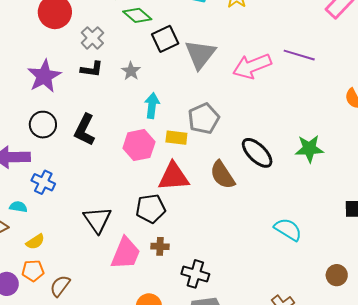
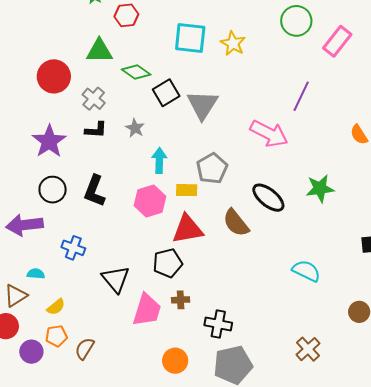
purple line: (299, 55) -> (301, 96), turned -76
pink arrow: (252, 66) -> (269, 134), moved, turned -126
blue cross: (43, 182) -> (73, 248), moved

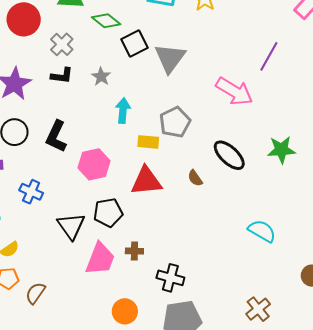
pink hexagon: (150, 201) -> (94, 164), moved
brown semicircle: (236, 223) -> (195, 178), size x0.6
black pentagon: (168, 263) -> (108, 212), moved

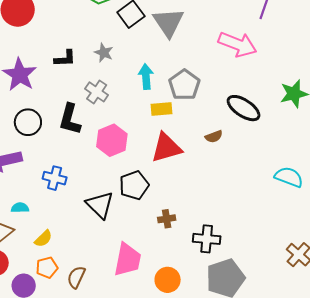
gray cross: (62, 44) -> (97, 92), moved
cyan arrow: (123, 111) -> (146, 77), moved
brown semicircle: (195, 178) -> (214, 136), turned -66
pink trapezoid: (100, 259) -> (128, 260), moved

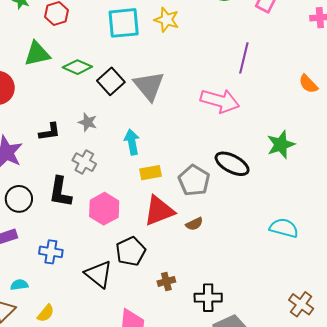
gray pentagon: (184, 85) -> (194, 180), moved
brown semicircle: (214, 136) -> (194, 224), moved

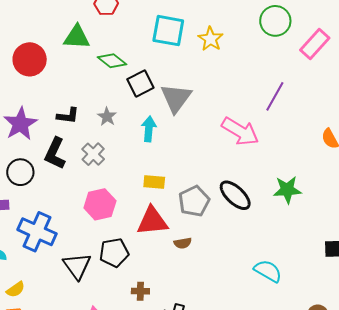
cyan arrow: (132, 142) -> (149, 129), moved
black L-shape: (60, 192) -> (55, 153), moved
blue cross: (51, 252) -> (37, 232), size x1.6

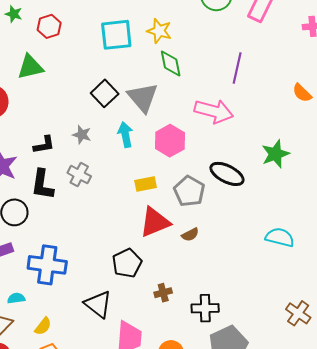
green diamond: (112, 61) -> (171, 64), moved, turned 56
pink hexagon: (100, 204) -> (170, 141), moved
black triangle: (77, 266) -> (98, 304), moved

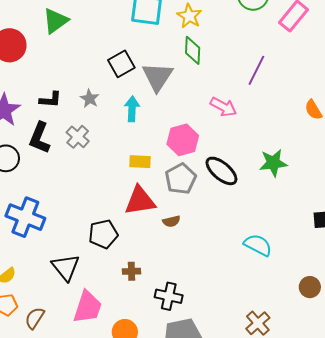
green triangle: (30, 67) -> (55, 21), turned -36
pink arrow: (214, 111) -> (223, 107), size x0.7
pink hexagon: (170, 141) -> (183, 140), moved

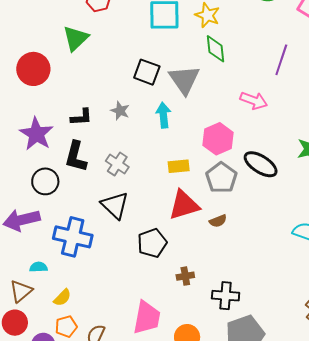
black square: (121, 64) -> (147, 72), turned -32
gray cross: (78, 137) -> (117, 164), moved
black triangle: (66, 267) -> (115, 205), moved

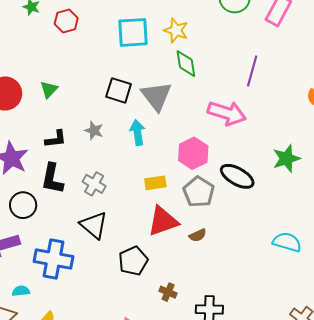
green triangle: (76, 38) -> (49, 89), moved, size x0.7
pink arrow: (254, 101) -> (227, 113), size x1.4
brown cross: (185, 276) -> (168, 292), turned 36

